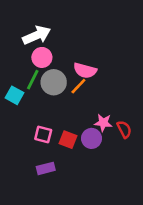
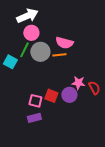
orange line: (78, 86) -> (59, 55), turned 40
pink square: (43, 134) -> (35, 101), moved

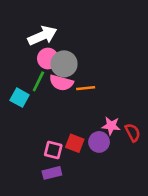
pink semicircle: (64, 43) -> (61, 83), moved
gray circle: (40, 52) -> (64, 64), moved

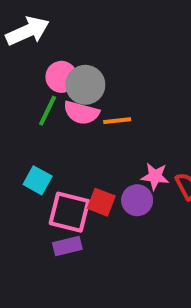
white arrow: (42, 36) -> (28, 31), moved
cyan square: (20, 98) -> (38, 180), moved
pink square: (53, 150) -> (69, 212), size x1.5

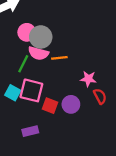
green line: (48, 111) -> (23, 64), moved
pink star: (155, 176) -> (88, 79), moved
pink square: (69, 212) -> (31, 90), moved

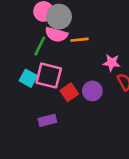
red square: (50, 106) -> (69, 92), turned 35

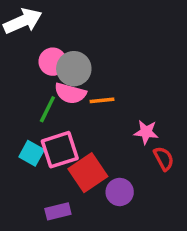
pink square: (49, 76) -> (60, 150), turned -32
purple circle: (92, 91) -> (120, 192), moved
red square: (69, 92) -> (88, 173), size x1.5

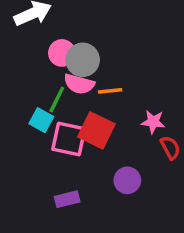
pink square: (60, 150) -> (69, 139), turned 30
cyan square: (32, 153) -> (41, 120), moved
red square: (88, 173) -> (96, 130), moved, turned -30

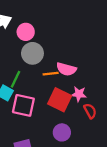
pink circle: (62, 53) -> (26, 32), moved
pink semicircle: (79, 84) -> (66, 69), moved
red square: (96, 130) -> (60, 100), moved

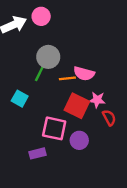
pink circle: (26, 32) -> (41, 16), moved
green line: (16, 79) -> (40, 72), moved
pink square: (23, 105) -> (54, 128), moved

